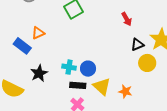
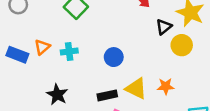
blue rectangle: (22, 46) -> (17, 55), moved
cyan cross: (69, 67) -> (69, 52), moved
blue circle: (88, 69) -> (114, 57), moved

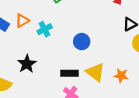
cyan cross: (69, 52) -> (45, 29), turned -32

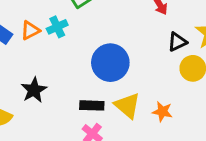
cyan cross: (45, 29) -> (57, 27), moved
blue circle: (82, 42) -> (110, 63), size x1.6

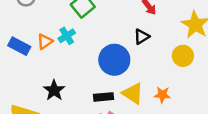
black triangle: (177, 42) -> (142, 37), moved

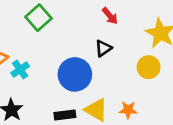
cyan cross: (67, 36) -> (20, 70), moved

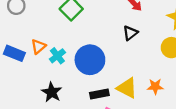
blue circle: (75, 74) -> (90, 60), moved

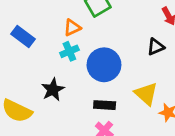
orange triangle: (38, 47) -> (72, 28), moved
yellow triangle: (127, 88) -> (146, 94), moved

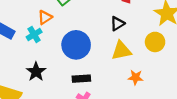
cyan cross: (69, 51) -> (34, 35), moved
yellow triangle: (146, 94) -> (121, 51), moved, turned -45

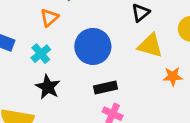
cyan cross: (34, 35) -> (41, 54), moved
yellow triangle: (121, 51) -> (150, 46), turned 35

